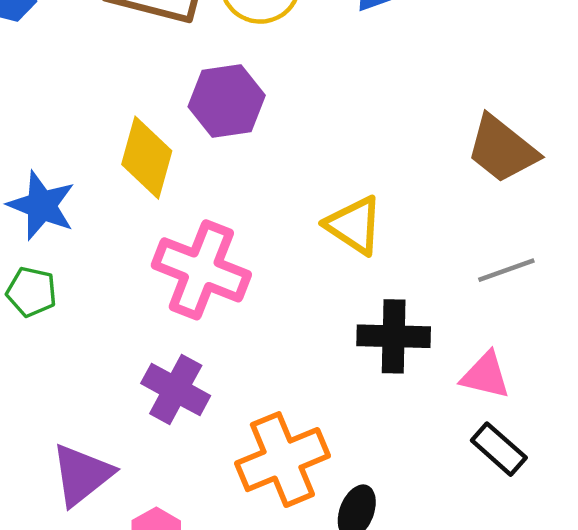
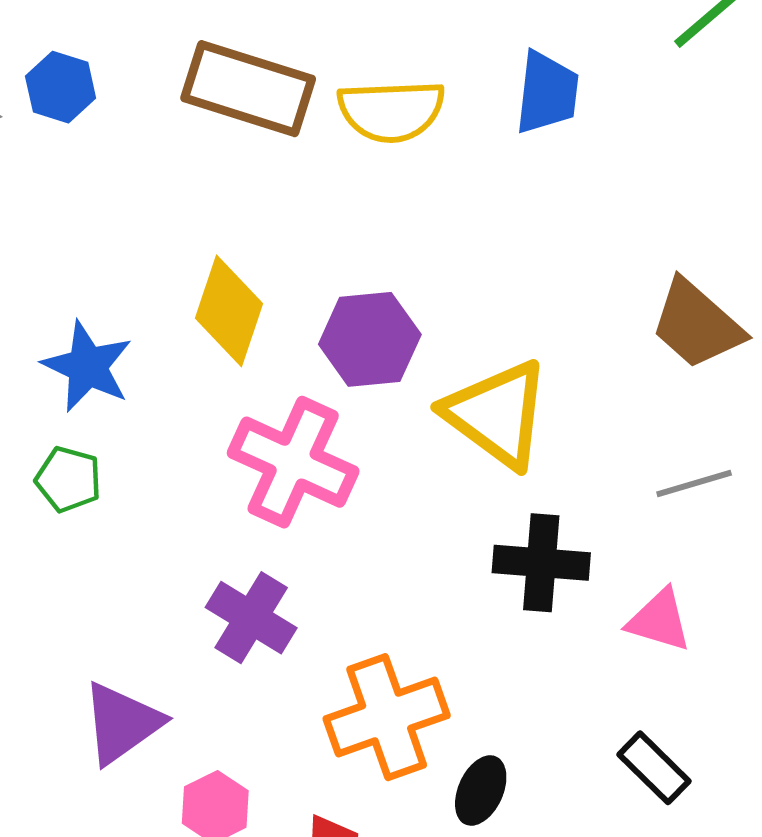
purple hexagon: (227, 101) -> (370, 339), moved
yellow triangle: (354, 225) -> (497, 414), size x1.4
black rectangle: (499, 449) -> (654, 768), moved

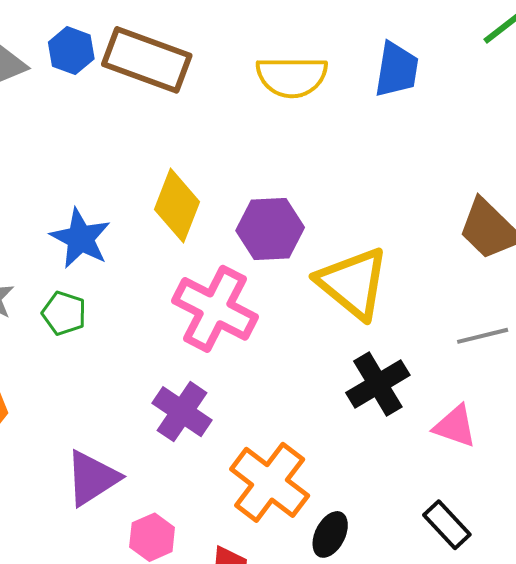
brown rectangle: (248, 89) -> (147, 60), moved
black cross: (541, 563) -> (378, 384), turned -38
orange cross: (387, 717) -> (270, 482), turned -36

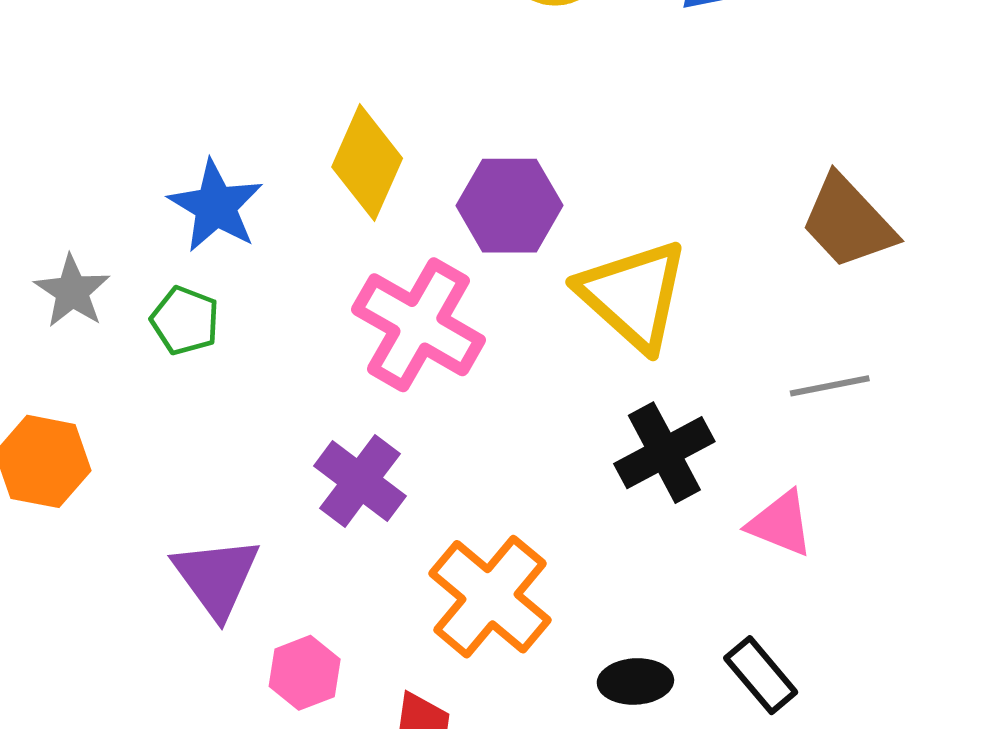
purple triangle: (92, 478) -> (216, 577), turned -36
black ellipse: (330, 534) -> (635, 681), moved, turned 57

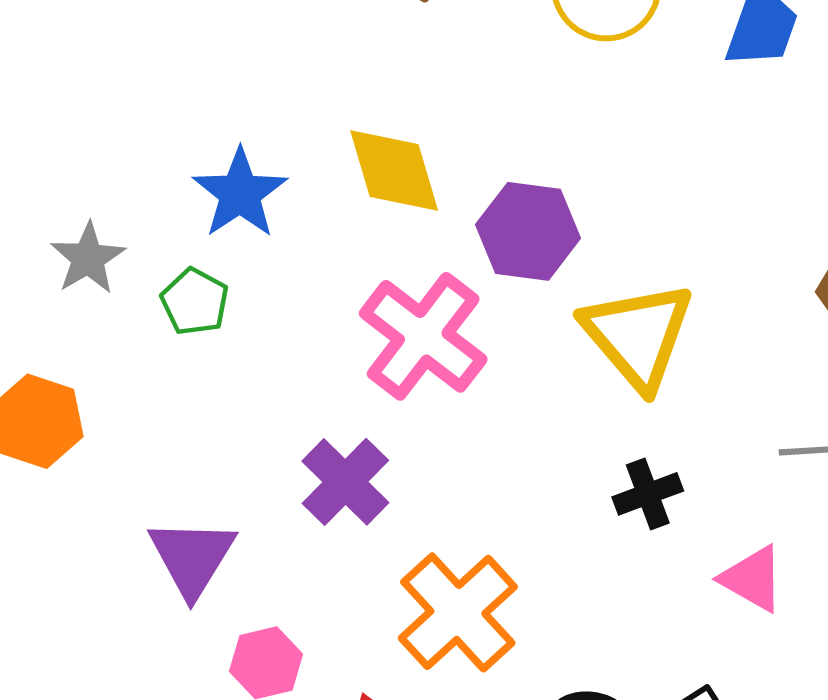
yellow diamond: (367, 163) -> (394, 170), turned -48
black cross: (664, 453) -> (648, 494), size x0.7

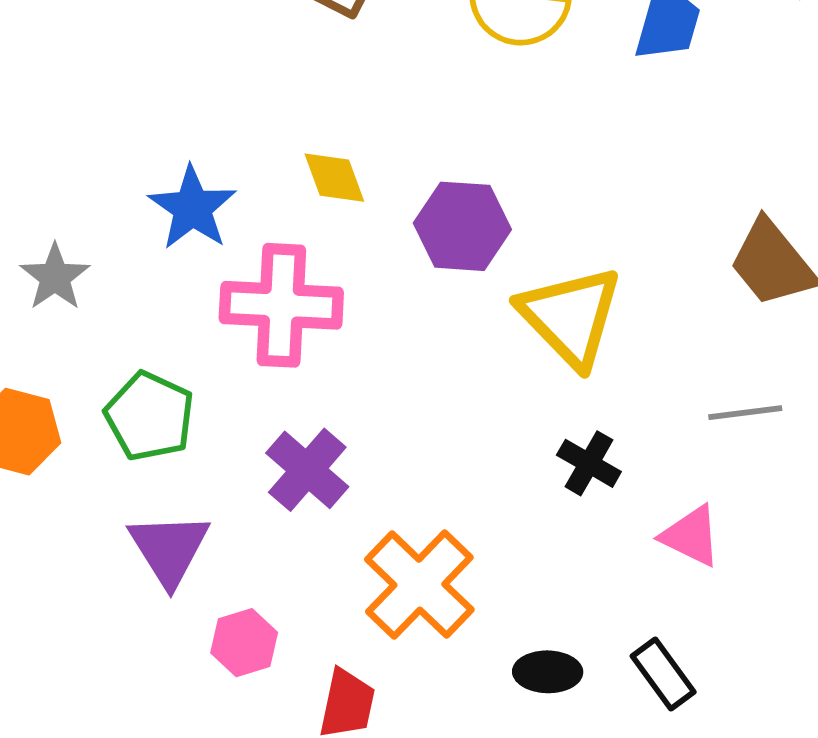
yellow diamond: (394, 170) -> (334, 178), size x0.7
green pentagon: (195, 302) -> (150, 416), moved, size x1.4
pink cross: (423, 336) -> (281, 305), moved, turned -31
black cross: (648, 494) -> (589, 463), turned -36

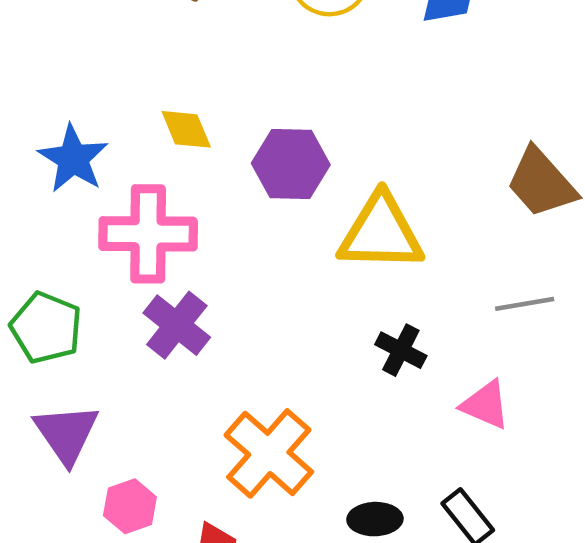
yellow triangle: (570, 316) -> (381, 233), turned -42
purple cross: (307, 470) -> (177, 325), moved

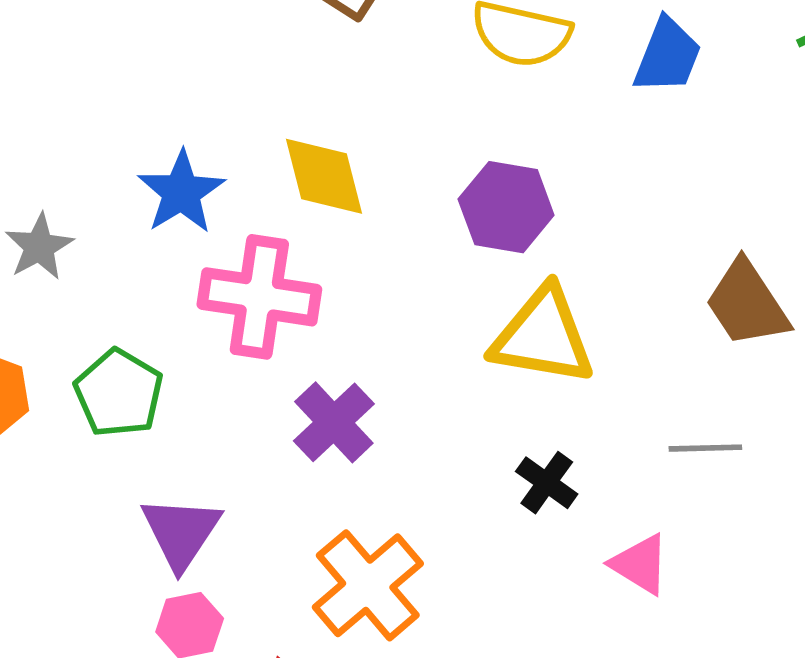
yellow diamond: (186, 129) -> (324, 176), size x1.4
purple hexagon: (291, 164) -> (506, 207), moved
purple cross: (177, 325) -> (334, 422), moved
purple triangle: (66, 434) -> (181, 532), moved

